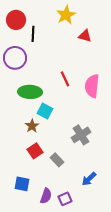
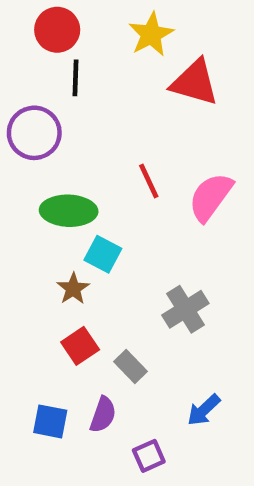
red circle: (16, 20) -> (57, 30), moved
red triangle: (85, 36) -> (195, 82), size x1.6
pink semicircle: (92, 86) -> (211, 197), turned 30
purple semicircle: (46, 196) -> (103, 415), moved

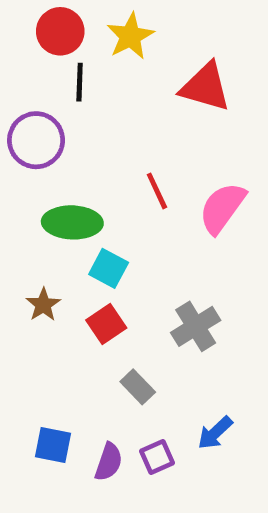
yellow star: (151, 34) -> (130, 36), moved
brown star: (73, 289) -> (43, 305), moved
red square: (80, 346) -> (106, 324), moved
purple semicircle: (103, 415) -> (109, 462), moved
purple square: (149, 456) -> (157, 457), moved

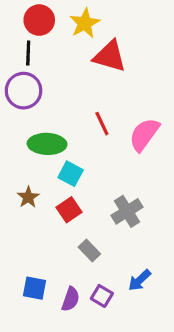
black line: (80, 82) -> (28, 53), moved
red triangle: (205, 87) -> (110, 56), moved
purple square: (157, 457) -> (102, 296), turned -35

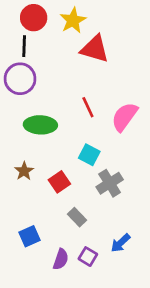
cyan square: (71, 174) -> (89, 155), moved
blue square: (34, 288) -> (30, 236), moved, turned -35

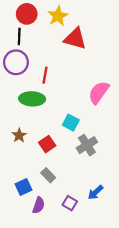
red line: (88, 107) -> (45, 75), moved, turned 35
gray rectangle: (77, 217) -> (48, 175), moved
purple semicircle: (61, 259) -> (39, 205), moved

